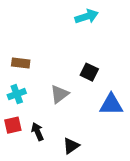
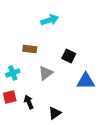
cyan arrow: (87, 16) -> (50, 20), moved
brown rectangle: (21, 63) -> (30, 49), moved

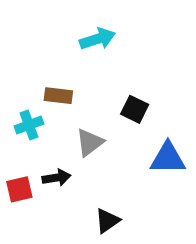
cyan cross: (13, 73) -> (29, 125), moved
black arrow: (29, 102) -> (56, 178), moved, turned 104

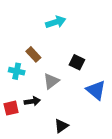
brown rectangle: (58, 96) -> (33, 54), turned 40
cyan cross: (29, 125) -> (17, 71), turned 32
blue triangle: (168, 158) -> (96, 90), turned 40

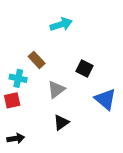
black arrow: (32, 101) -> (16, 138), moved
red square: (11, 108) -> (12, 100), moved
black triangle: (61, 126) -> (61, 123), moved

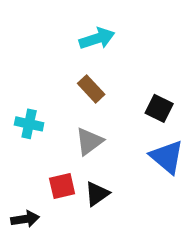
brown rectangle: (37, 60) -> (91, 89), moved
black square: (84, 69) -> (159, 108), moved
red square: (12, 100) -> (62, 186), moved

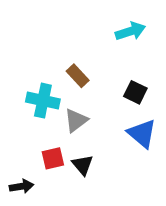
cyan arrow: (97, 39) -> (130, 31), moved
cyan cross: (29, 124) -> (43, 101), moved, size x1.4
black triangle: (97, 194) -> (83, 165), turned -35

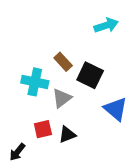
black square: (135, 92) -> (90, 75), moved, size x1.4
black triangle: (83, 165) -> (67, 135), turned 48
black arrow: (21, 186) -> (17, 152), turned 138

